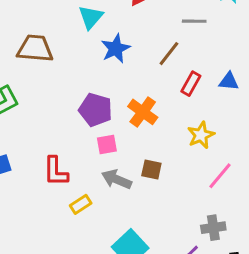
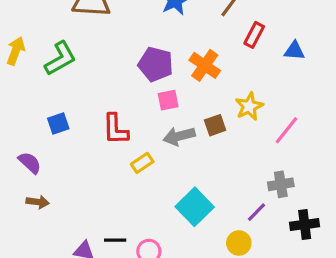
blue triangle: (229, 81) -> (294, 51), moved
yellow star: (201, 135) -> (249, 106), moved
brown square: (151, 170) -> (215, 125), turned -30
gray arrow: (117, 179) -> (179, 136), turned -36

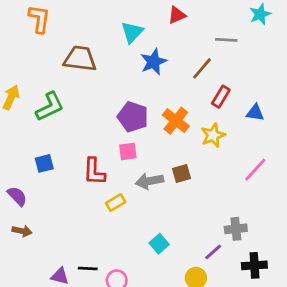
pink square: (168, 100) -> (128, 151), moved
yellow star: (249, 106) -> (213, 135), moved
pink line: (287, 130) -> (255, 170), moved
cyan square: (195, 207) -> (159, 244), size x0.6

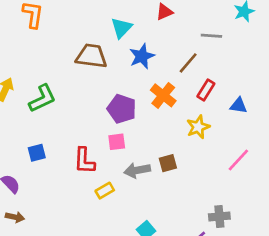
brown trapezoid: (80, 59) -> (91, 56), moved
orange cross: (176, 121) -> (163, 95), moved

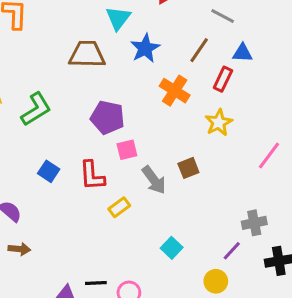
gray line: (211, 36) -> (223, 16), turned 30
blue triangle: (239, 106) -> (242, 53), moved
purple pentagon: (122, 109) -> (107, 117), moved
blue square: (37, 153) -> (49, 171), moved, turned -36
gray arrow: (137, 170) -> (154, 180), turned -110

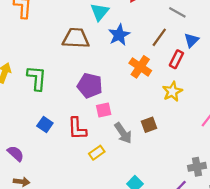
blue triangle: (242, 53) -> (191, 40), turned -49
green L-shape: (36, 109) -> (37, 78), turned -55

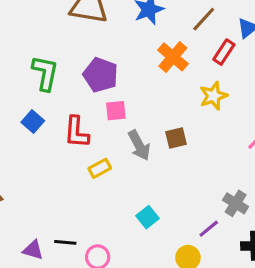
green L-shape: (37, 78) -> (45, 73), moved
gray cross: (197, 167) -> (236, 203), turned 36

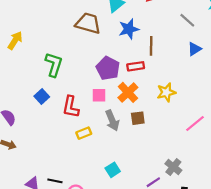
brown line: (204, 19) -> (151, 46), moved, turned -48
red rectangle: (224, 52) -> (136, 66), moved, turned 42
orange cross: (173, 57) -> (128, 92), moved
purple pentagon: (101, 75) -> (108, 68), moved

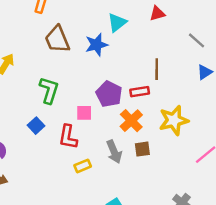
brown trapezoid: (88, 23) -> (57, 39), moved, turned -128
blue star: (129, 29) -> (96, 45), moved
yellow star: (166, 92) -> (174, 120), size x1.4
pink square: (99, 95) -> (84, 113), moved

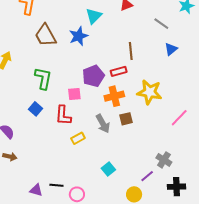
purple pentagon: (109, 94) -> (93, 76), turned 30
yellow star: (174, 120) -> (150, 92), turned 30
orange cross: (131, 121) -> (114, 96), turned 36

